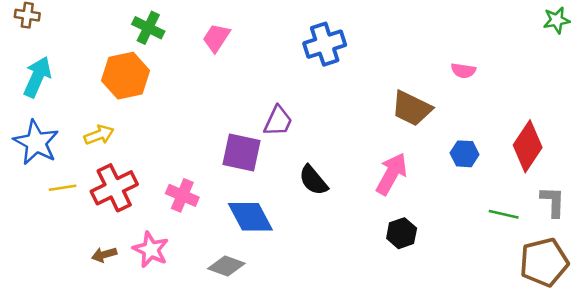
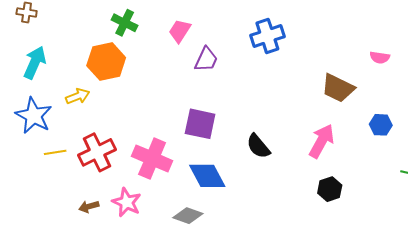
purple trapezoid: (278, 121) -> (206, 59), moved
yellow arrow: (99, 135) -> (78, 96), moved
pink cross: (182, 195) -> (152, 158), size x1.5

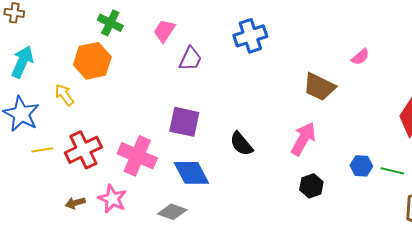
pink semicircle: (380, 57) -> (360, 57), turned -48
yellow arrow: (78, 96) -> (64, 95), turned -105
blue hexagon: (381, 125) -> (361, 166), moved

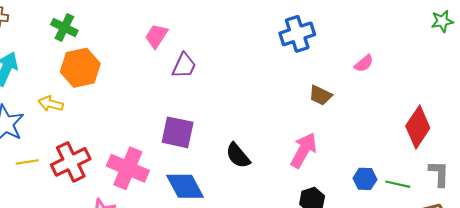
green cross: (110, 23) -> (64, 28), moved
blue cross: (250, 36) -> (297, 34), moved
brown trapezoid: (319, 87) -> (320, 95), size x0.7
yellow arrow: (64, 95) -> (51, 104), turned -40

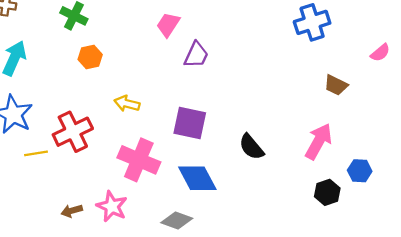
orange hexagon: (80, 68) -> (90, 57), size x0.6
yellow arrow: (51, 104) -> (127, 104), moved
red cross: (71, 162) -> (73, 132), moved
blue hexagon: (365, 179) -> (360, 171), moved

